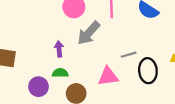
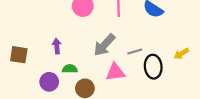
gray arrow: (89, 33) -> (104, 45), moved
purple arrow: (59, 49) -> (57, 46), moved

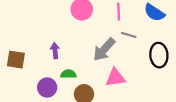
gray line: (135, 51) -> (129, 35), moved, turned 32
black ellipse: (153, 67) -> (159, 55), moved

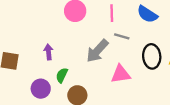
green semicircle: (68, 74) -> (62, 75), turned -64
pink triangle: (115, 77) -> (121, 74), moved

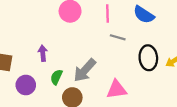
gray arrow: (97, 51) -> (85, 70), moved
pink triangle: (121, 74) -> (117, 90), moved
purple circle: (41, 89) -> (26, 85), moved

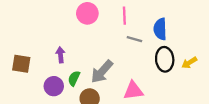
blue semicircle: (144, 15) -> (160, 29), moved, turned 55
purple circle: (26, 85) -> (54, 86), moved

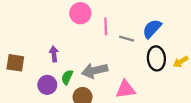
pink line: (124, 16) -> (106, 26), moved
blue semicircle: (160, 29) -> (152, 29), turned 45
gray arrow: (102, 72) -> (95, 71), turned 35

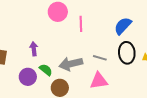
gray line: (127, 39) -> (100, 58), moved
green semicircle: (67, 77) -> (46, 70), turned 104

